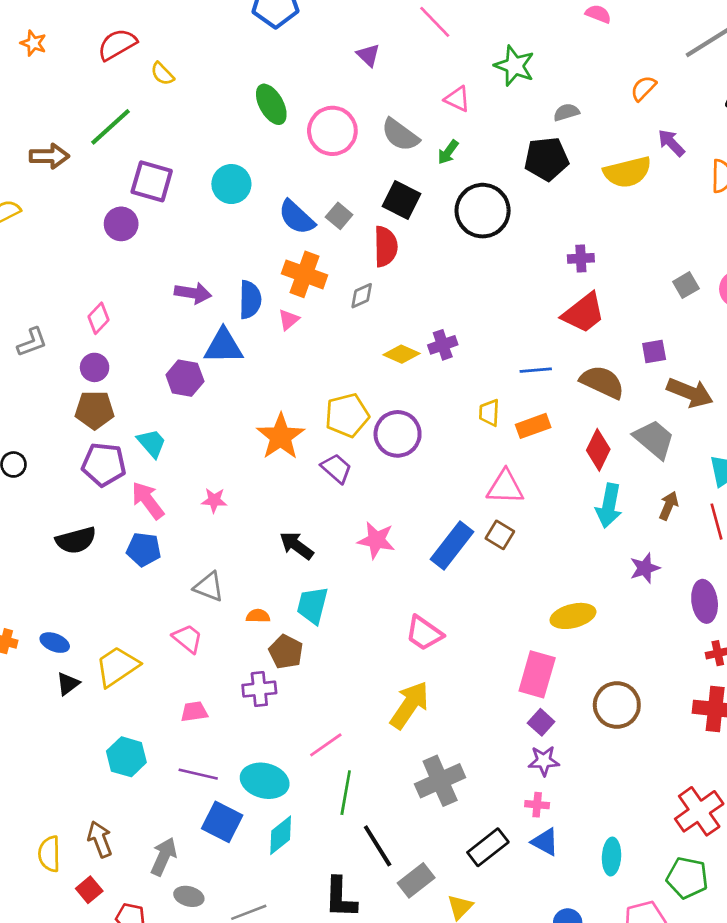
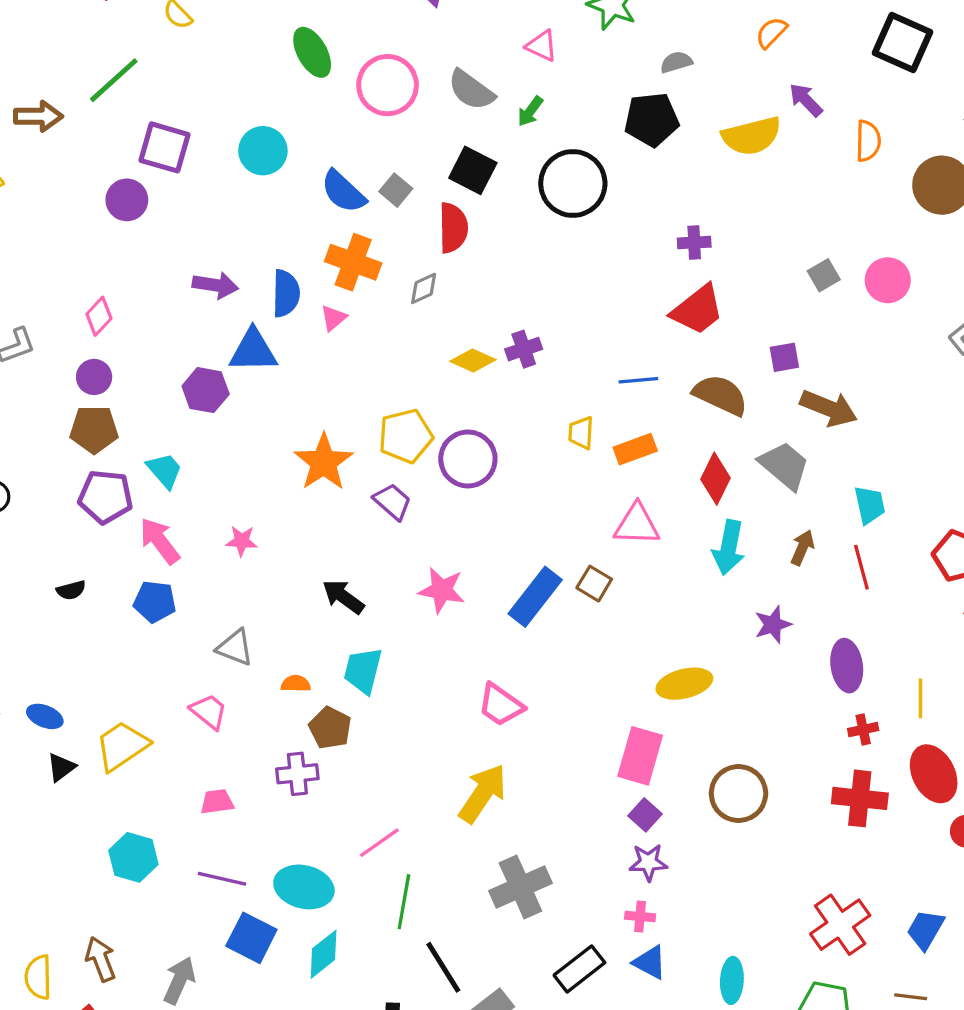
pink triangle: (505, 487) -> (637, 525), moved
black semicircle: (76, 540) -> (71, 590), size x0.6

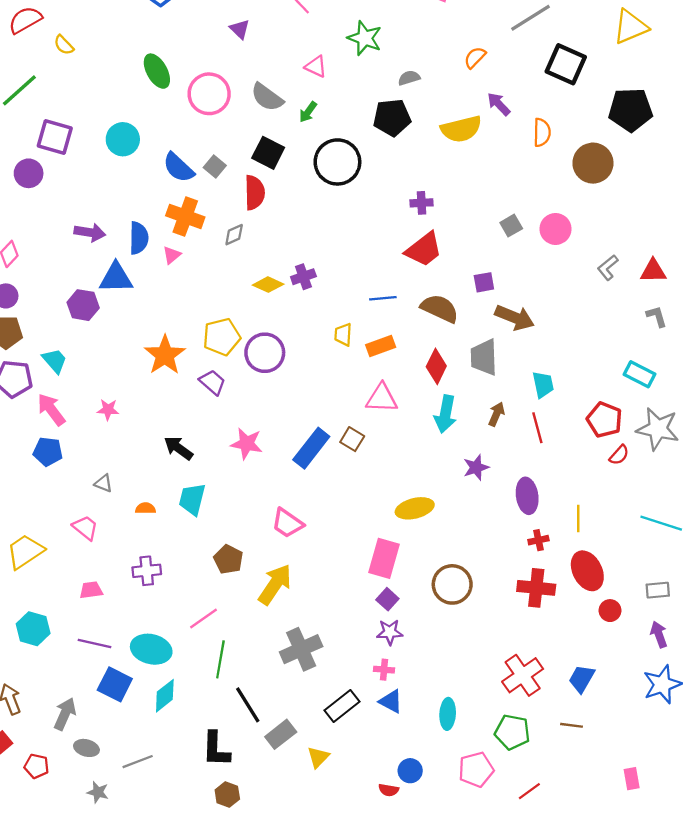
gray trapezoid: (784, 466) -> (484, 357), turned -132
gray triangle: (235, 648) -> (104, 483), size x0.7
brown pentagon: (330, 728) -> (228, 559), moved

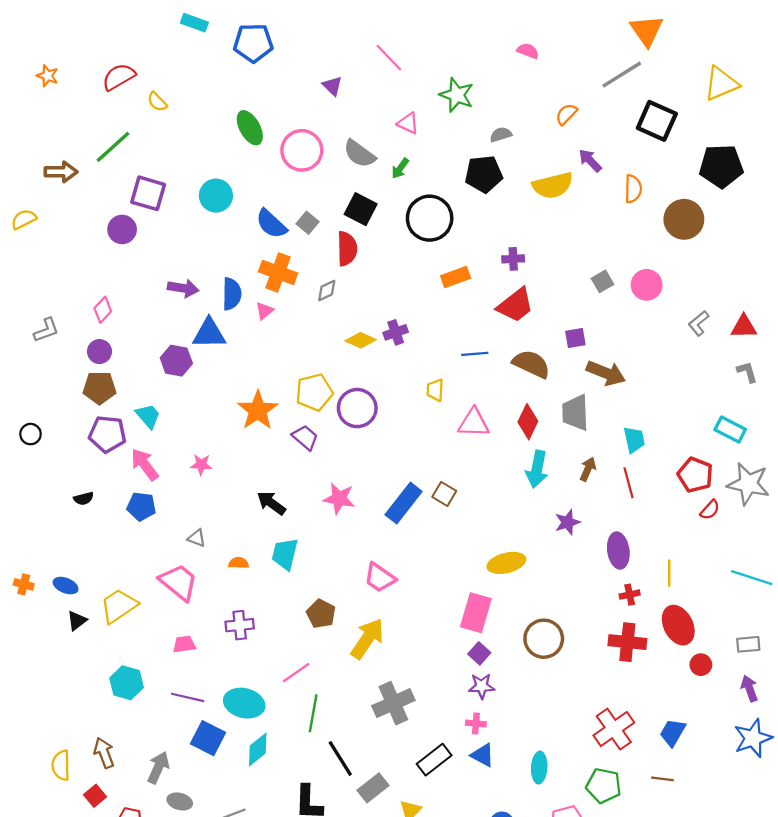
orange rectangle: (381, 346) -> (456, 277), moved
pink triangle: (382, 398) -> (474, 423), moved
pink trapezoid: (85, 528) -> (179, 582), size x1.5

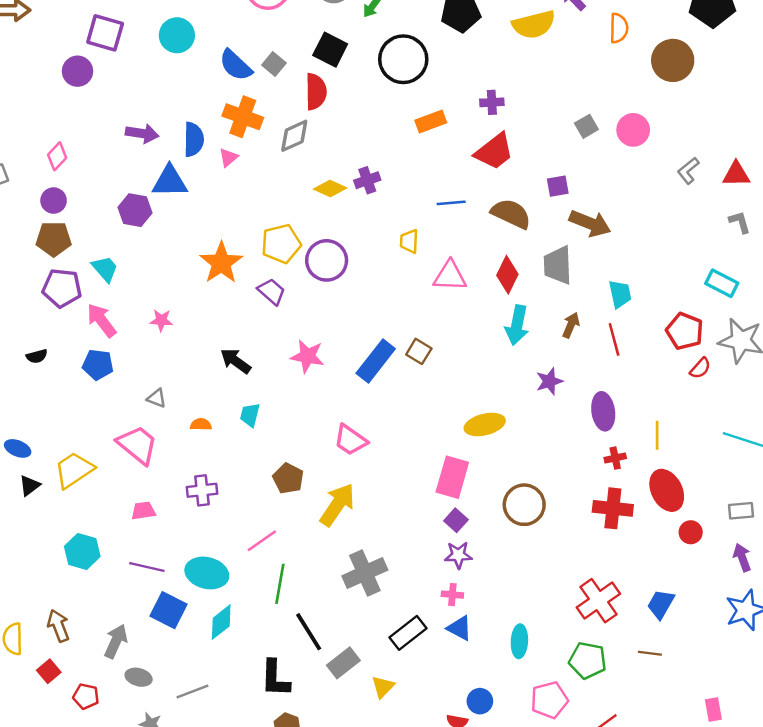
gray diamond: (327, 291) -> (294, 136), size x1.4
cyan trapezoid: (285, 554) -> (250, 415), size x0.7

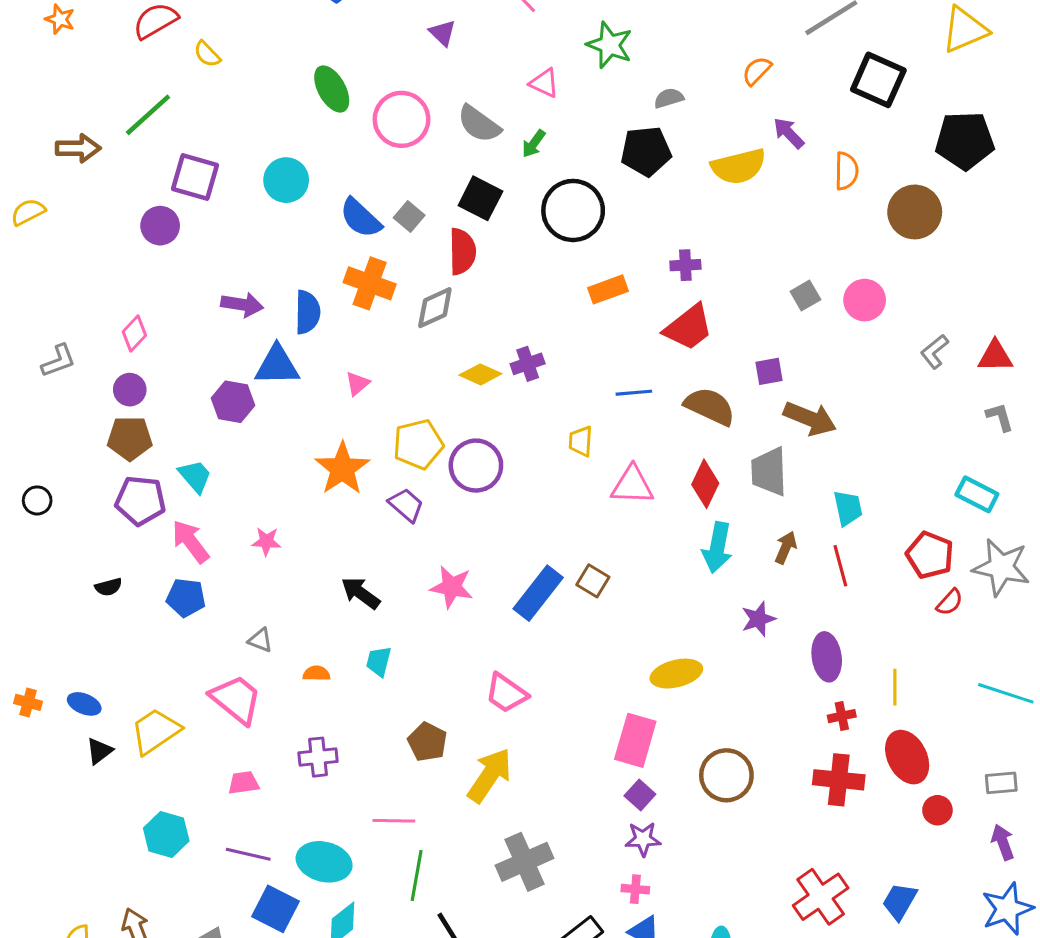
pink triangle: (228, 157) -> (357, 384), moved
pink line: (262, 541) -> (394, 821), turned 36

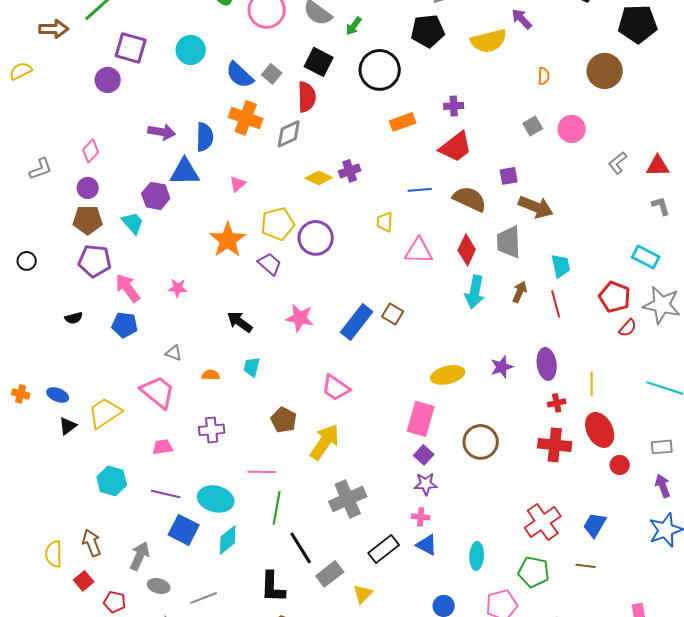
orange semicircle: (846, 171) -> (544, 76), moved, size x0.7
cyan trapezoid: (195, 476) -> (133, 223), moved
purple star: (758, 619) -> (502, 367), moved

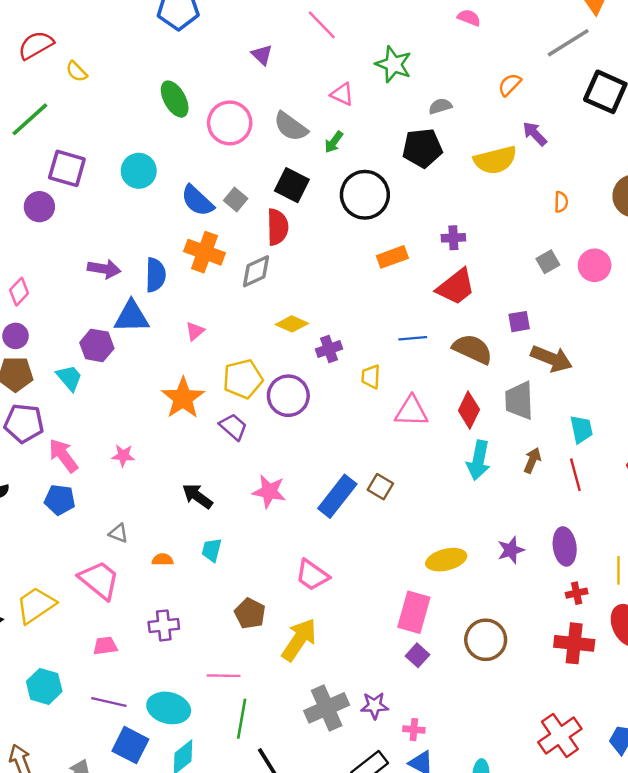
purple cross: (350, 171) -> (329, 349), moved
purple star: (426, 484) -> (374, 706), moved

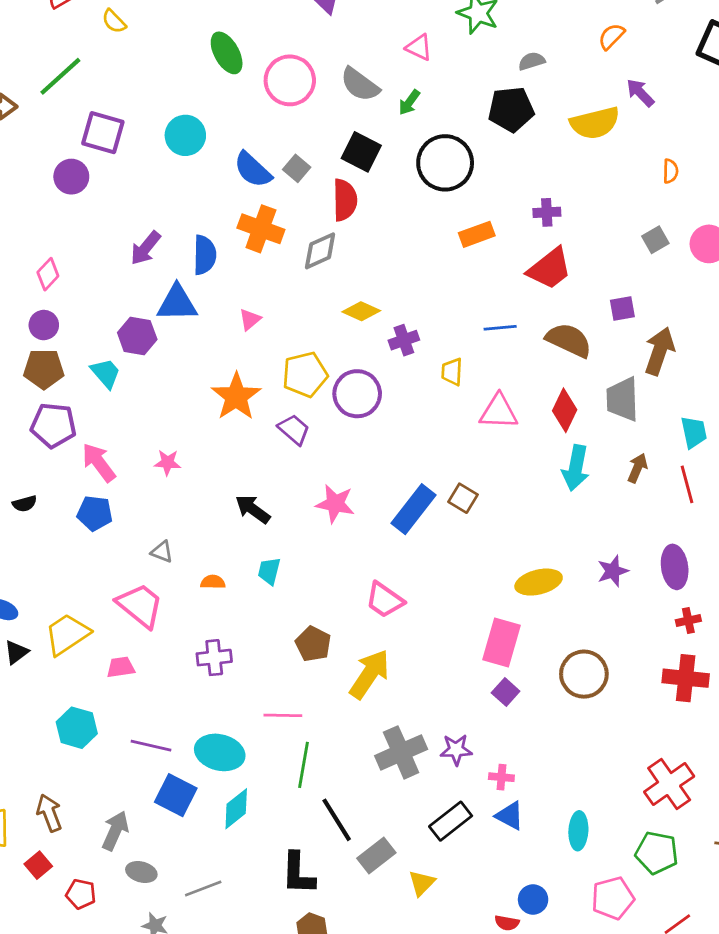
purple arrow: (104, 269) -> (145, 248), turned 120
brown arrow: (551, 359) -> (659, 351), turned -93
pink trapezoid: (105, 646) -> (121, 667), moved

